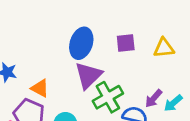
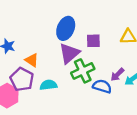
purple square: (126, 43) -> (93, 41), moved

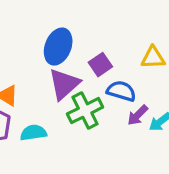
purple square: (93, 41) -> (100, 65), turned -32
blue semicircle: (102, 86) -> (121, 91), moved

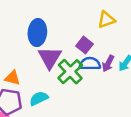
purple square: (100, 65) -> (85, 45), moved
blue semicircle: (121, 91) -> (90, 64), moved

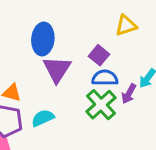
purple arrow: (108, 63) -> (129, 94), moved
green cross: (70, 72) -> (101, 105), moved

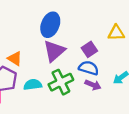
purple arrow: (129, 94) -> (93, 85), moved, turned -112
green cross: (101, 105) -> (61, 82), moved

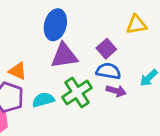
purple triangle: (54, 51) -> (64, 56), turned 40

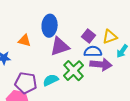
yellow triangle: (136, 24) -> (110, 37), moved
orange triangle: (18, 71) -> (24, 41), moved
purple arrow: (116, 91) -> (101, 64), size x1.5

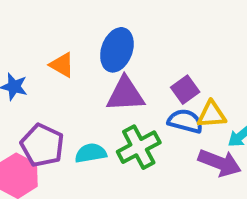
yellow triangle: (110, 37) -> (212, 115), moved
purple arrow: (101, 64) -> (220, 163), moved

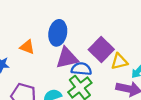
purple square: (185, 90) -> (101, 49), size x1.5
blue semicircle: (185, 121) -> (81, 69), moved

